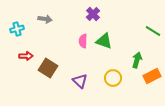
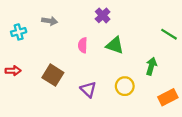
pink semicircle: (83, 41) -> (83, 45), moved
red arrow: (26, 56) -> (13, 71), moved
orange rectangle: (152, 76) -> (168, 97), moved

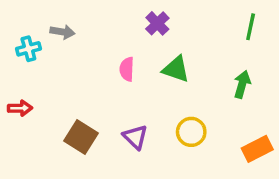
gray arrow: (50, 21) -> (62, 32), moved
green line: (169, 34) -> (251, 27), moved, turned 70
green arrow: (151, 66) -> (242, 84), moved
brown square: (53, 75) -> (81, 137), moved

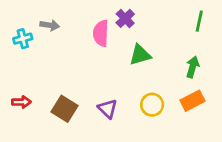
pink semicircle: (127, 69) -> (101, 33), moved, size x1.4
green triangle: (176, 69) -> (140, 55), turned -35
red arrow: (20, 108) -> (21, 102), moved
orange rectangle: (257, 149) -> (193, 101), moved

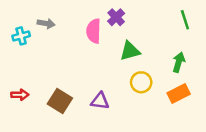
green line: (199, 21) -> (185, 20), turned -30
yellow circle: (152, 105) -> (141, 82), moved
purple triangle: (108, 109) -> (100, 101), turned -36

